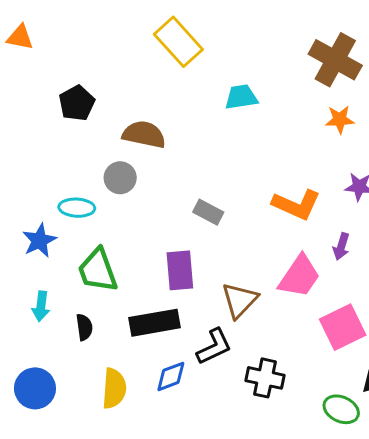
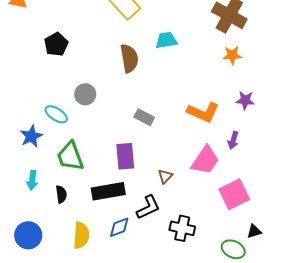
brown semicircle: (144, 134) -> (129, 58), moved, turned 68
cyan ellipse: (77, 208) -> (56, 114), turned 30
brown triangle: (240, 300) -> (165, 176), size x0.6

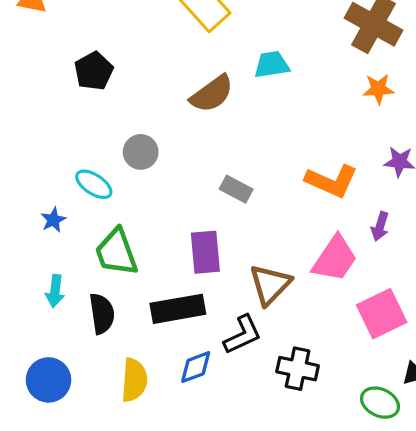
brown semicircle: (129, 58) -> (212, 94), turned 64
blue star: (31, 136) -> (53, 220), size x0.7
brown triangle: (165, 176) -> (270, 285), size x1.8
black semicircle: (61, 194) -> (102, 314), size x1.4

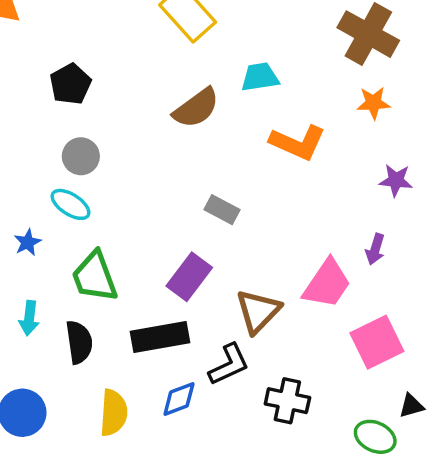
gray circle: (141, 152) -> (81, 156), moved
orange L-shape: (331, 181) -> (298, 142), moved
purple rectangle: (205, 252) -> (189, 277), turned 42

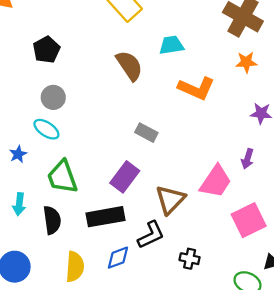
brown semicircle: (196, 108) -> (129, 66), turned -88
black cross: (287, 401) -> (190, 259), size x0.7

